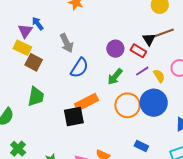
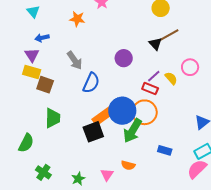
blue arrow: (38, 23) -> (42, 38), moved, turned -56
red rectangle: (138, 51) -> (150, 89), moved
green arrow: (115, 77) -> (132, 131), moved, size x1.4
blue circle: (154, 103) -> (122, 111), moved

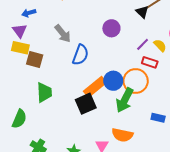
red rectangle: (150, 89) -> (150, 62), moved
blue circle: (122, 111) -> (113, 81), size x0.7
orange semicircle: (128, 165) -> (122, 135), size x1.5

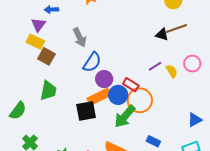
black triangle: (142, 12) -> (162, 35), turned -40
purple circle: (111, 28) -> (104, 79), moved
red rectangle: (150, 62) -> (131, 85), moved

